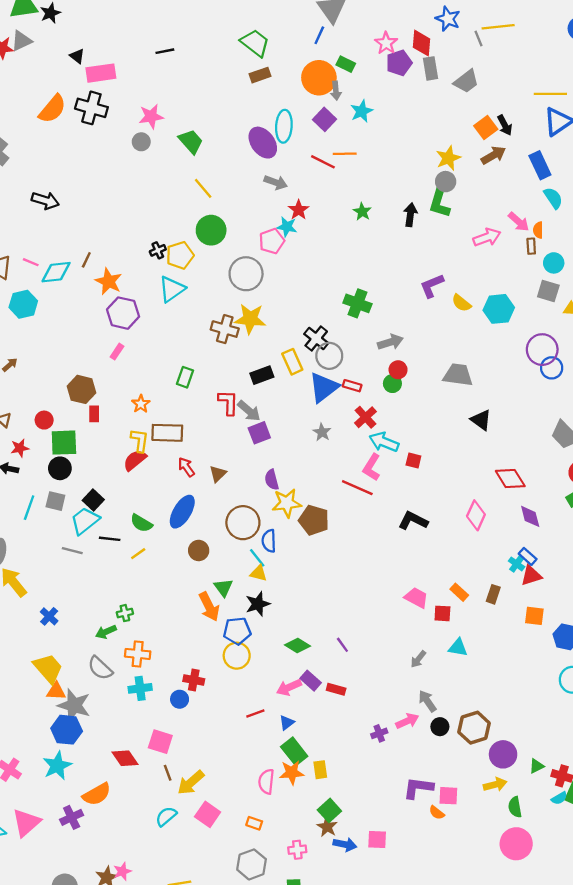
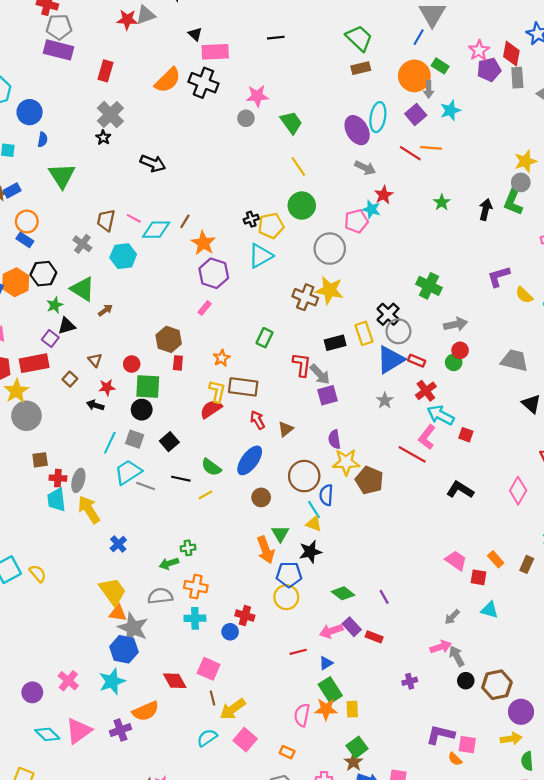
cyan trapezoid: (85, 521) -> (128, 472), moved
gray semicircle: (100, 668) -> (160, 596), turned 125
pink arrow: (407, 721) -> (441, 647), moved

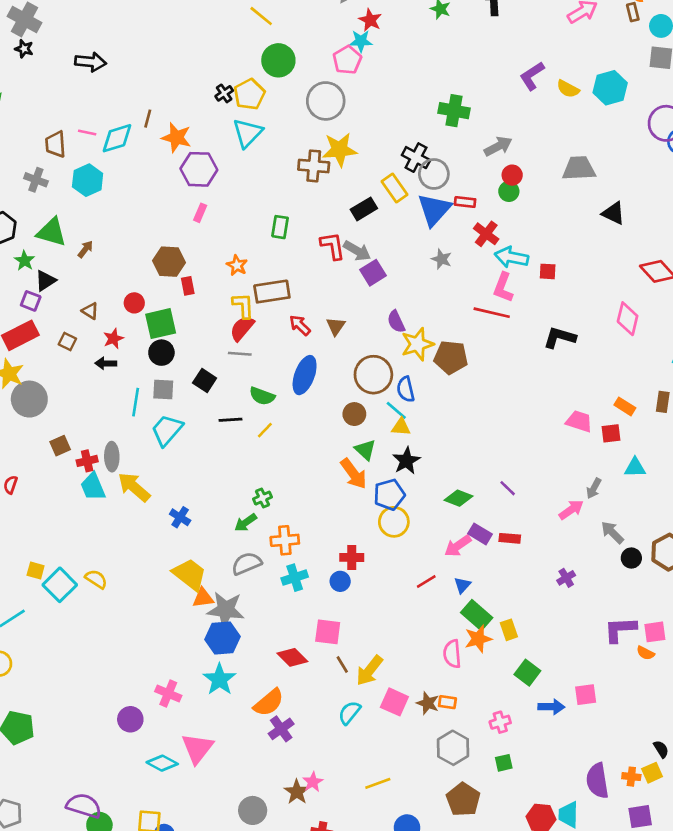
gray line: (146, 486) -> (240, 354), moved
brown circle: (261, 497) -> (354, 414), moved
pink arrow: (441, 647) -> (571, 510), moved
purple cross: (120, 730) -> (281, 729), moved
brown star: (353, 762) -> (428, 703), moved

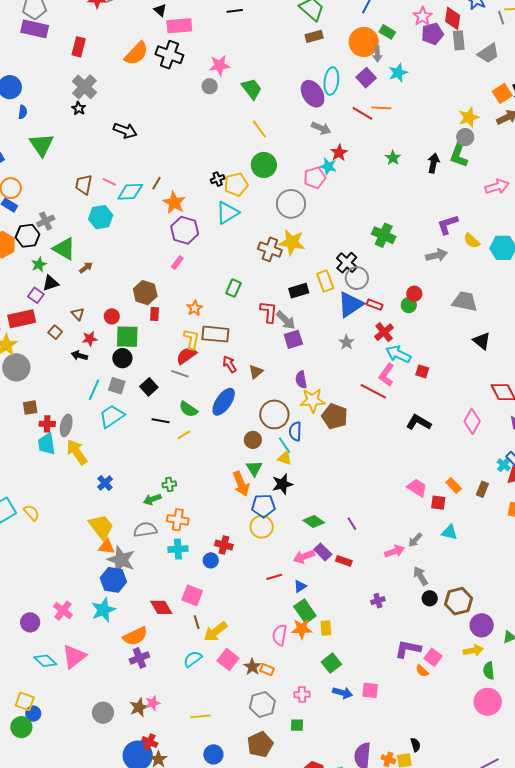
gray arrow: (498, 146) -> (437, 255), moved
gray cross: (36, 180) -> (46, 221), moved, turned 30
pink square: (655, 632) -> (433, 657), turned 30

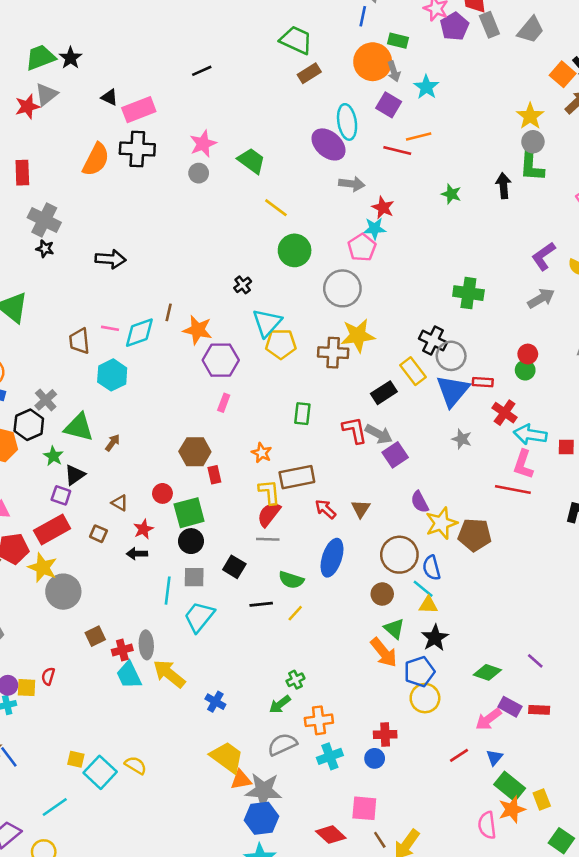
yellow pentagon: (236, 185) -> (281, 344), moved, turned 30

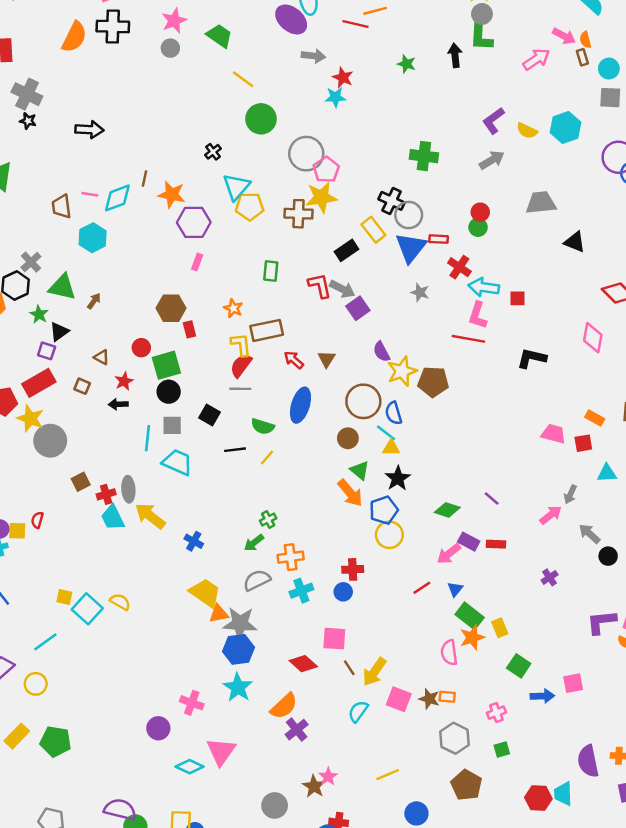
pink pentagon: (362, 247) -> (326, 170), moved
cyan trapezoid: (199, 617) -> (177, 462), turned 76

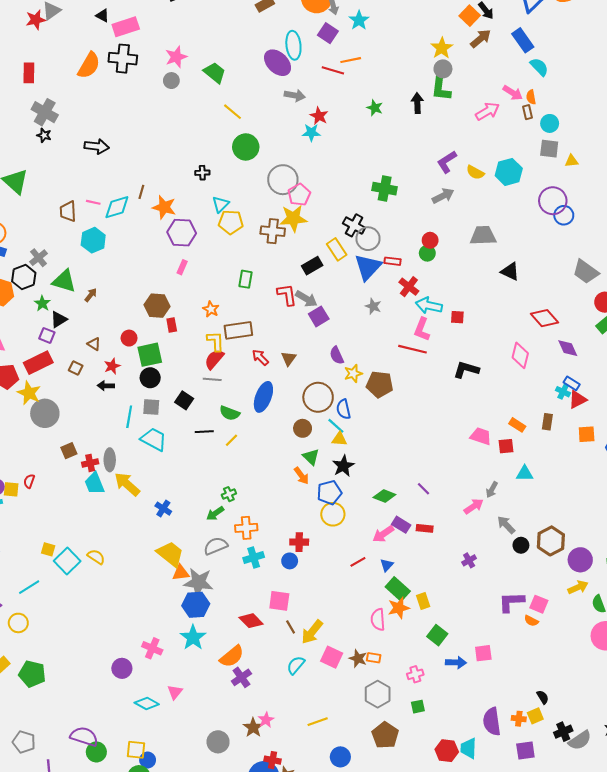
black cross: (213, 152) -> (202, 173), turned 32
cyan triangle: (236, 187) -> (220, 204), size x0.7
yellow star: (402, 371) -> (353, 374), size x0.7
orange arrow: (350, 493) -> (301, 476), size x0.7
pink triangle: (221, 751) -> (175, 692), size x0.6

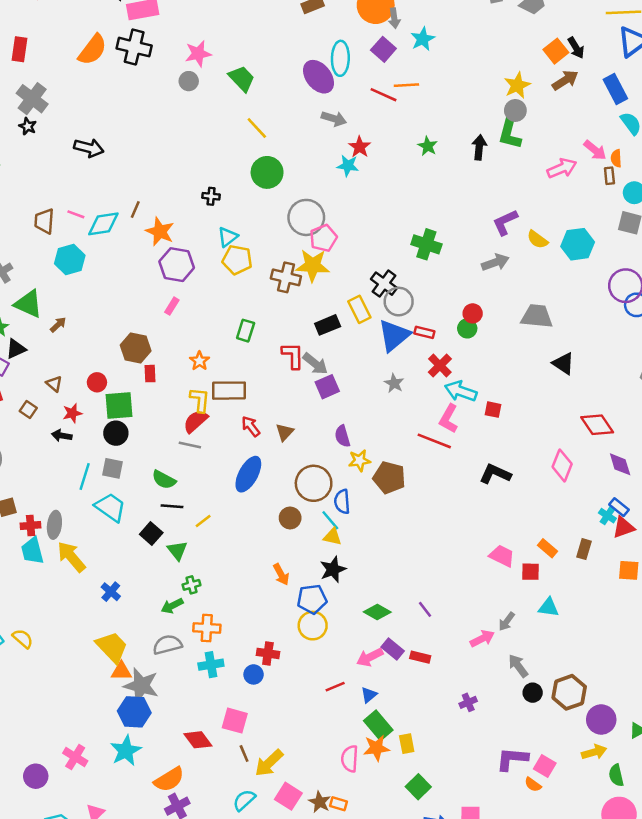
black square: (184, 400) -> (151, 533), moved
green semicircle: (230, 413) -> (164, 480), moved
green triangle: (311, 457) -> (177, 550), moved

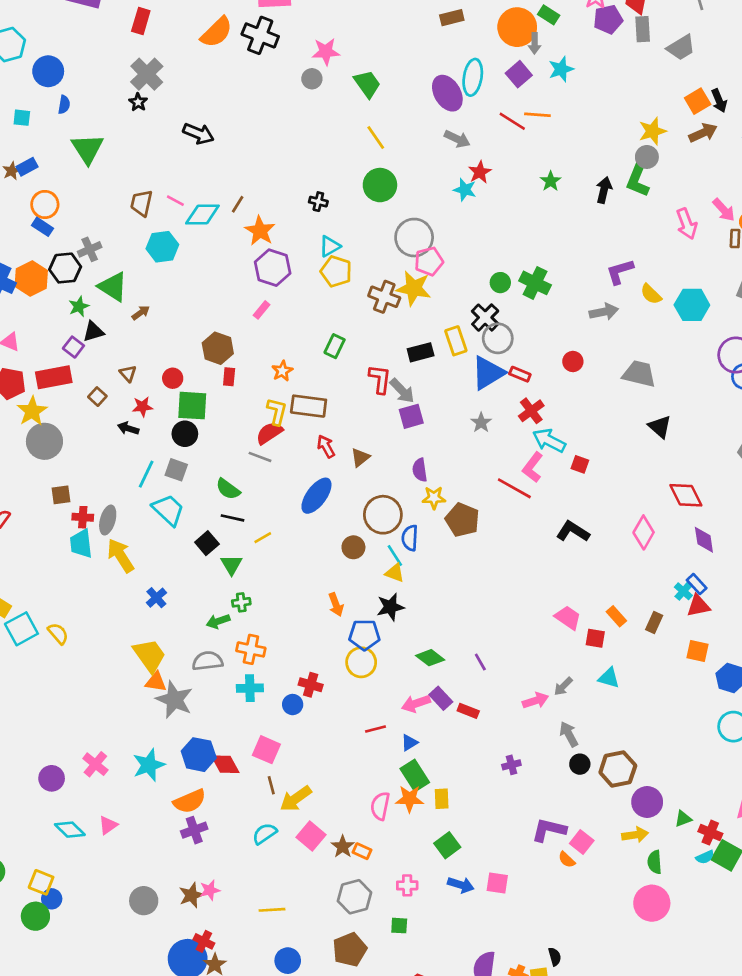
pink arrow: (562, 168) -> (687, 224), turned 84
green circle: (467, 328) -> (500, 283), moved
blue hexagon: (134, 712) -> (199, 755), moved

